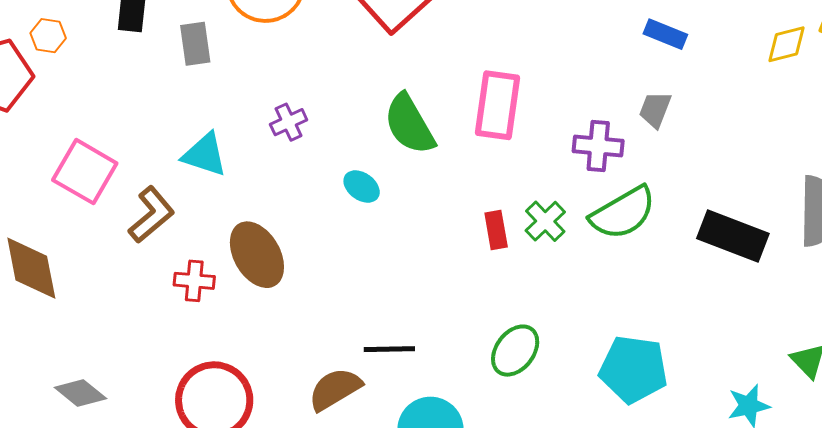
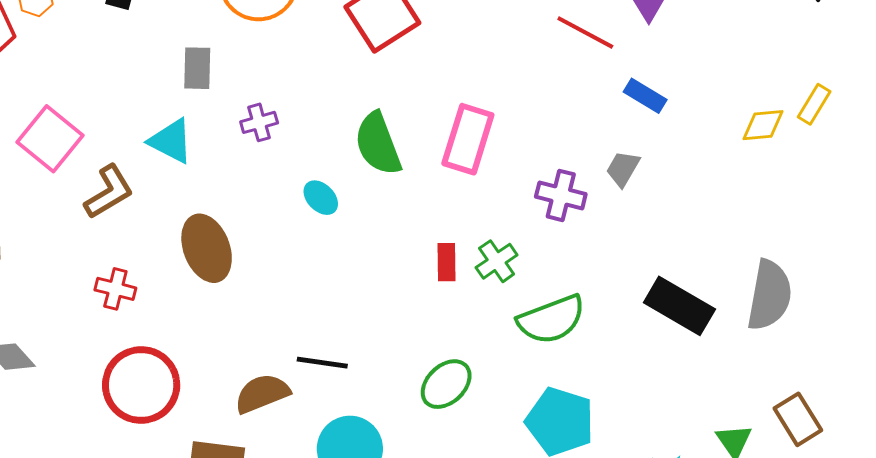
gray rectangle: (195, 44) -> (197, 68), moved
green semicircle: (623, 213) -> (551, 319), moved
red cross: (194, 281) -> (115, 289), moved

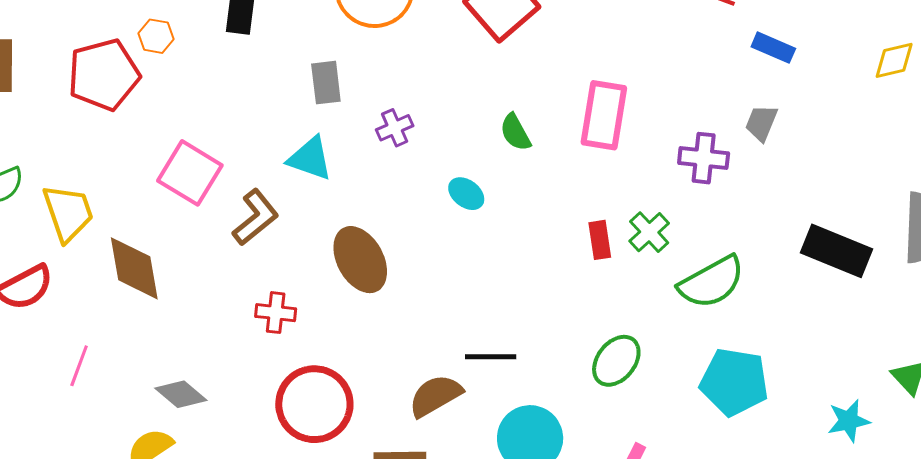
green semicircle: (378, 144) -> (515, 132), size x0.6

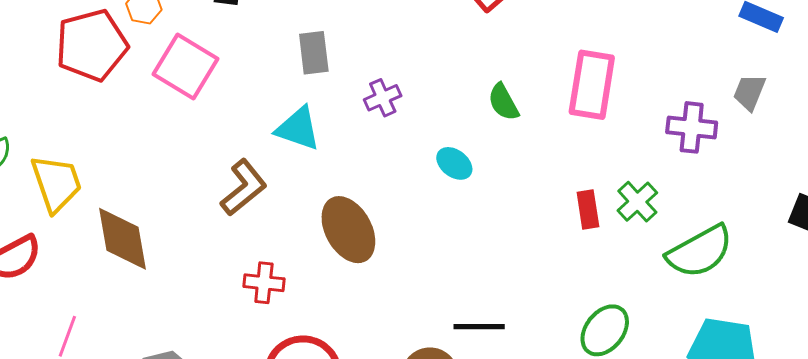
pink square: (190, 173) -> (185, 66), moved

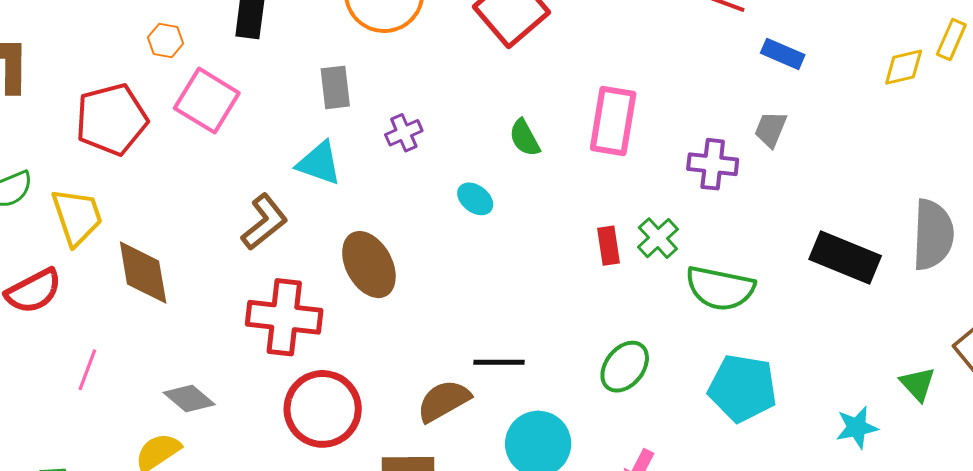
red pentagon: (92, 45) -> (111, 119), moved
green semicircle: (700, 252) -> (720, 288), turned 40
red cross: (264, 283) -> (284, 317), size x1.8

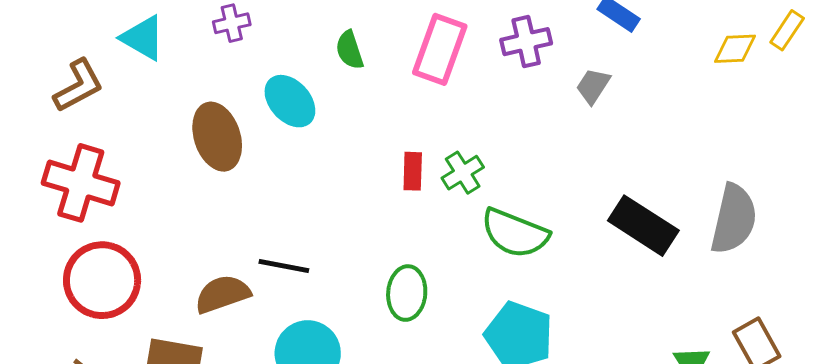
purple cross: (713, 164) -> (526, 42), moved, turned -30
cyan ellipse: (475, 199) -> (290, 101), size x1.5
brown ellipse: (369, 265) -> (217, 137), moved
green ellipse: (625, 367) -> (407, 293), turned -44

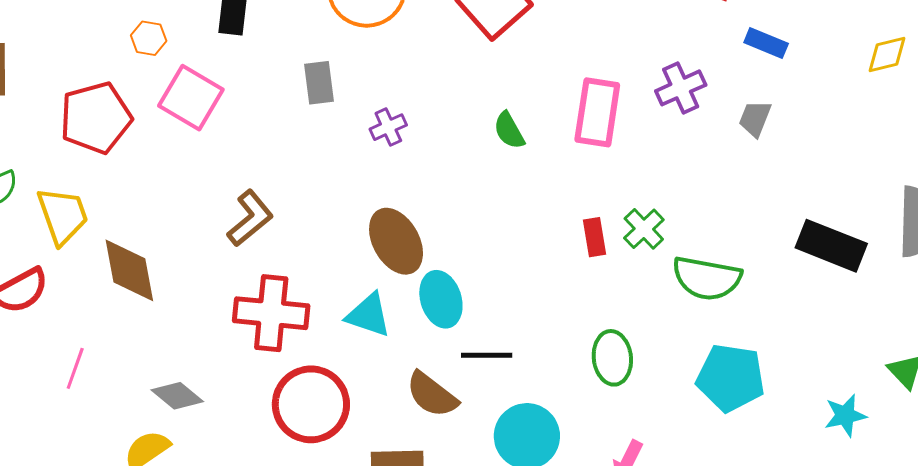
cyan triangle: (143, 38) -> (368, 315), moved
cyan ellipse: (290, 101) -> (441, 299), moved, turned 36
brown semicircle: (222, 294) -> (432, 395), turned -112

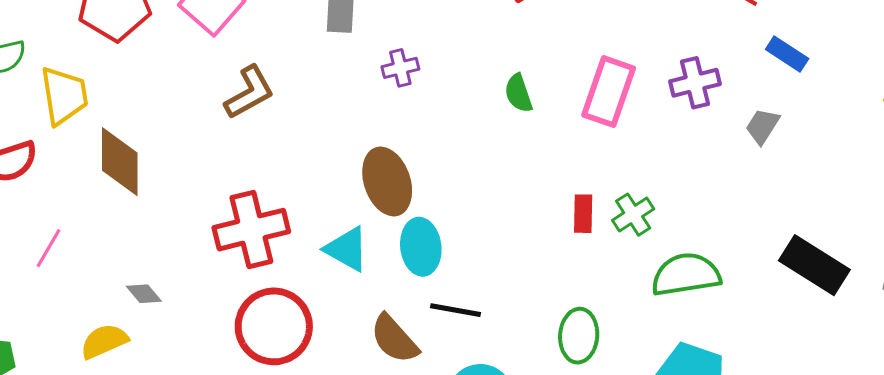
brown L-shape: (250, 218) -> (249, 92), moved
green semicircle: (707, 278) -> (686, 275), turned 150
red cross: (271, 313) -> (251, 230), turned -30
gray diamond: (177, 396) -> (144, 294), size x0.7

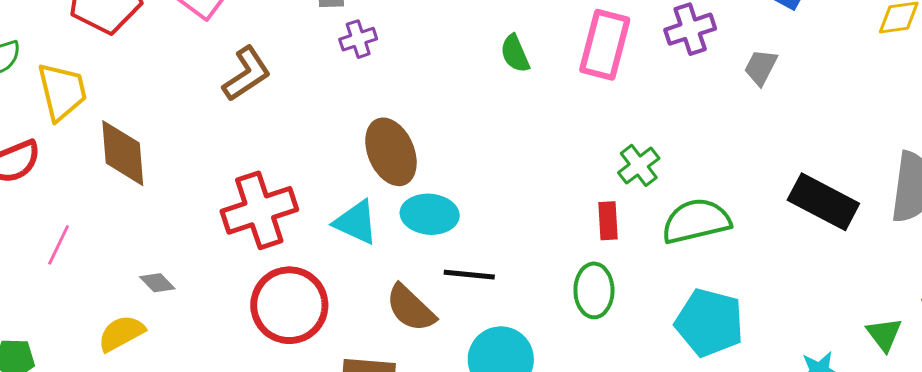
purple cross: (400, 68) -> (358, 39), moved
red rectangle: (583, 214) -> (608, 221), moved
cyan ellipse: (421, 247) -> (430, 214), turned -74

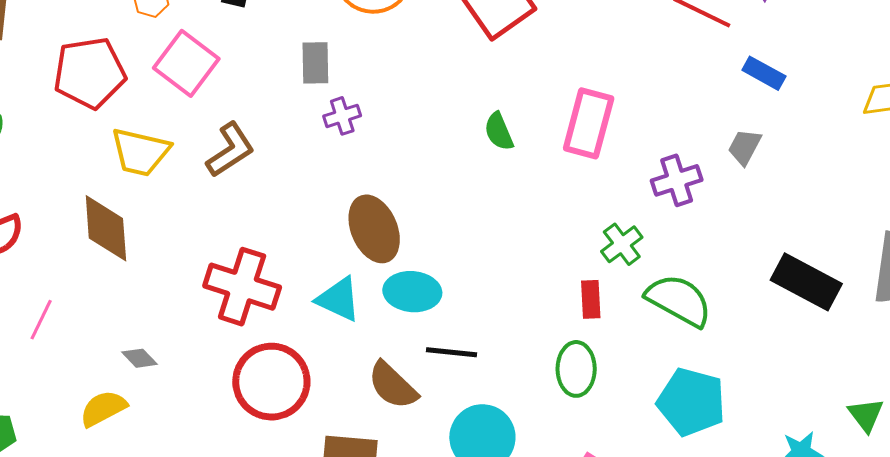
purple cross: (690, 29) -> (677, 180), moved
yellow trapezoid: (62, 92) -> (140, 152), moved, turned 116
red cross: (259, 210) -> (242, 287), turned 36
green semicircle: (696, 221) -> (679, 300), turned 42

